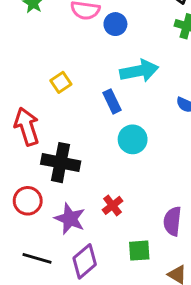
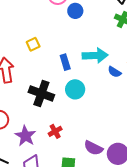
cyan arrow: (139, 71) -> (95, 56), moved
black cross: (61, 163) -> (41, 93), moved
purple semicircle: (172, 221) -> (93, 148), turned -78

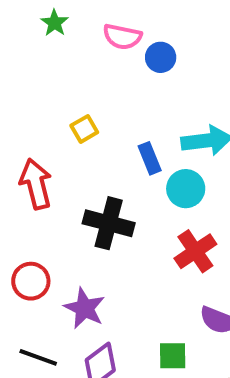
cyan circle: (75, 89) -> (186, 189), moved
red cross: (55, 131) -> (195, 251), moved, size x1.5

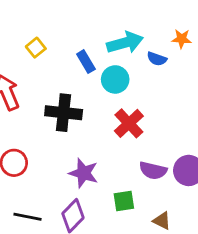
purple star: (85, 308) -> (84, 173), moved

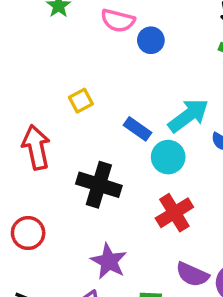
cyan arrow: (125, 43) -> (188, 115), turned -32
blue rectangle: (86, 62) -> (137, 129), turned -35

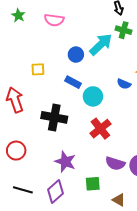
blue circle: (151, 40) -> (76, 55), moved
yellow square: (81, 101) -> (38, 69), turned 32
cyan arrow: (188, 115) -> (101, 44), moved

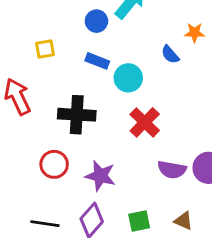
blue semicircle: (124, 84) -> (170, 54), turned 32
red circle: (16, 151) -> (54, 164), moved
green square: (93, 184) -> (139, 221), moved

